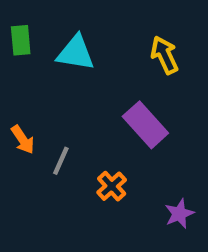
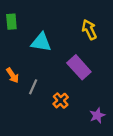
cyan triangle: (76, 53) -> (41, 42), moved

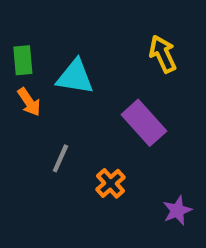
green rectangle: (11, 22) -> (23, 60), moved
orange arrow: (13, 75) -> (29, 102), moved

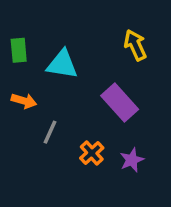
orange arrow: (29, 102) -> (24, 101), moved, turned -40
purple star: (177, 211) -> (132, 160), moved

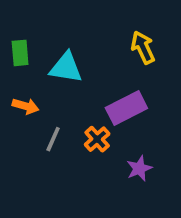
purple rectangle: (120, 103) -> (126, 108), turned -75
orange cross: (92, 153) -> (97, 139), moved

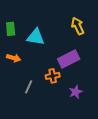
gray line: (53, 139) -> (29, 87), moved
orange cross: (97, 139) -> (53, 76), turned 32

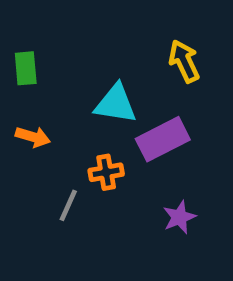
cyan triangle: (36, 37) -> (116, 104), moved
orange cross: (53, 76) -> (106, 172), moved

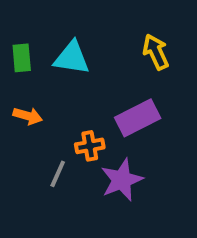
cyan triangle: (116, 104) -> (72, 58), moved
purple star: (179, 217) -> (122, 180), moved, size x1.5

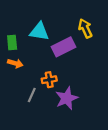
green rectangle: (22, 58) -> (12, 43), moved
purple rectangle: (138, 118) -> (63, 47), moved

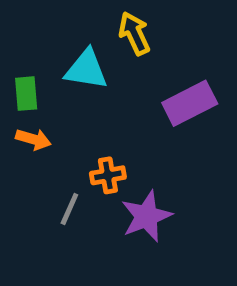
yellow arrow: (85, 28) -> (134, 33), moved
purple rectangle: (63, 47) -> (190, 103), moved

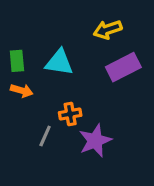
yellow arrow: (134, 33) -> (108, 30), moved, turned -84
cyan triangle: (86, 69) -> (59, 62), moved

